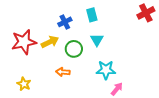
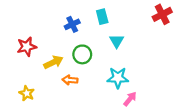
cyan triangle: (97, 40) -> (117, 41), moved
red star: (24, 42) -> (27, 47), size x0.7
yellow arrow: (50, 42) -> (53, 62), moved

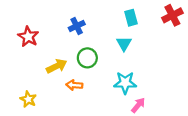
cyan rectangle: (102, 17) -> (131, 18), moved
red star: (27, 47) -> (28, 37), moved, turned -30

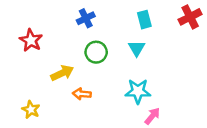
blue cross: (77, 26) -> (86, 18), moved
green circle: (87, 58) -> (96, 52), moved

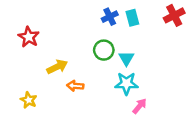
blue cross: (86, 18) -> (110, 17), moved
cyan triangle: (137, 48) -> (126, 58), moved
green circle: (96, 52) -> (104, 50), moved

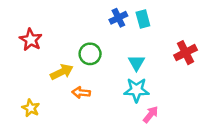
red cross: (174, 15) -> (185, 53), moved
green circle: (104, 50) -> (90, 54), moved

